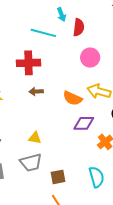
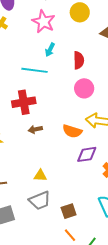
cyan arrow: (61, 15) -> (50, 50), turned 56
red semicircle: (79, 27) -> (79, 60), moved

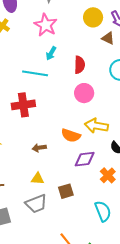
yellow circle: (80, 12) -> (93, 17), moved
brown arrow: (35, 129) -> (39, 148), moved
brown square: (69, 211) -> (66, 191), moved

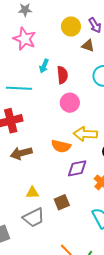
cyan arrow: (51, 53) -> (44, 66), moved
brown arrow: (39, 148) -> (21, 153), moved, size x1.5

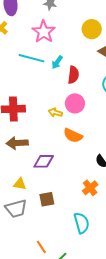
cyan line: (19, 88) -> (31, 58), moved
yellow arrow: (85, 134) -> (55, 113), moved, size x0.6
orange semicircle: (61, 146) -> (73, 136), moved
purple diamond: (77, 168) -> (44, 161), moved

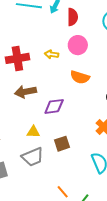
yellow arrow: (55, 113) -> (52, 54), moved

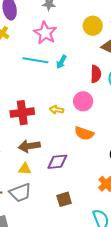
red semicircle: (73, 17) -> (96, 74), moved
yellow triangle: (33, 132) -> (25, 169), moved
gray trapezoid: (33, 157) -> (20, 193), moved

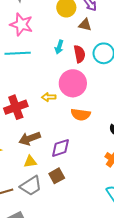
cyan arrow: (61, 62) -> (59, 47), moved
pink circle: (83, 101) -> (73, 83), size x1.4
brown square: (64, 199) -> (57, 176), moved

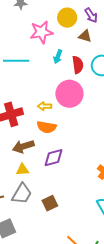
pink star: (21, 24) -> (41, 32), moved, turned -30
orange semicircle: (81, 114) -> (47, 127), moved
brown square: (57, 176) -> (50, 203), moved
gray trapezoid: (31, 186) -> (22, 194), turned -30

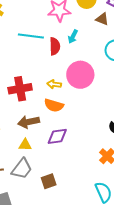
red semicircle: (78, 65) -> (55, 46), moved

